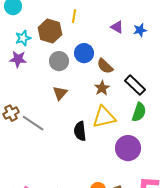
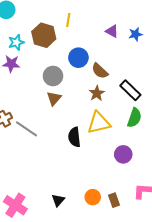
gray circle: (59, 61) -> (53, 76), moved
purple circle: (128, 148) -> (123, 154), size x0.7

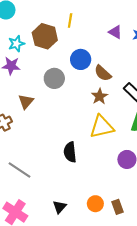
brown triangle: (54, 98) -> (26, 102), moved
gray line: (27, 129) -> (20, 170), moved
black semicircle: (74, 137) -> (70, 152), moved

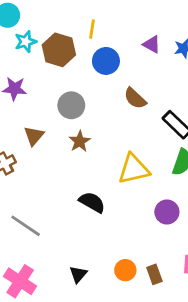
cyan star: (16, 44) -> (26, 42), moved
blue circle: (81, 59) -> (106, 61), moved
brown star: (100, 96) -> (80, 141), moved
black semicircle: (70, 152) -> (92, 202), turned 126

